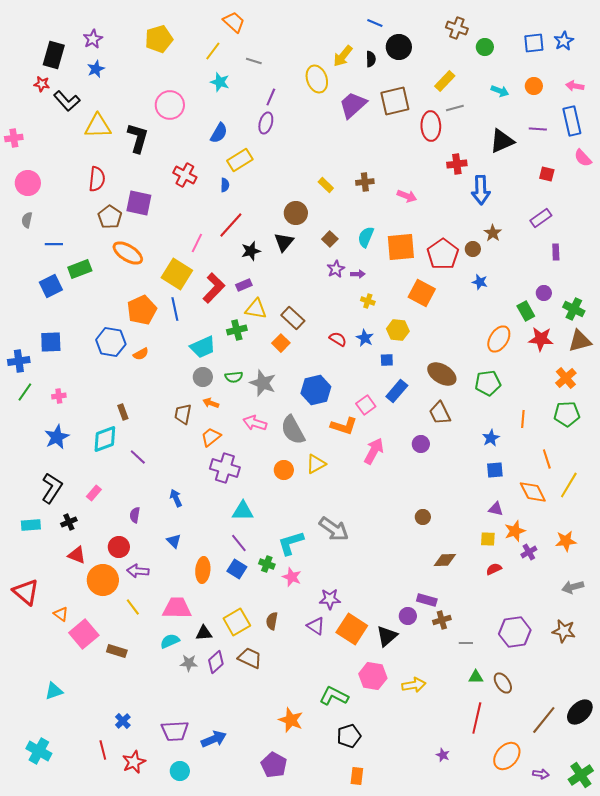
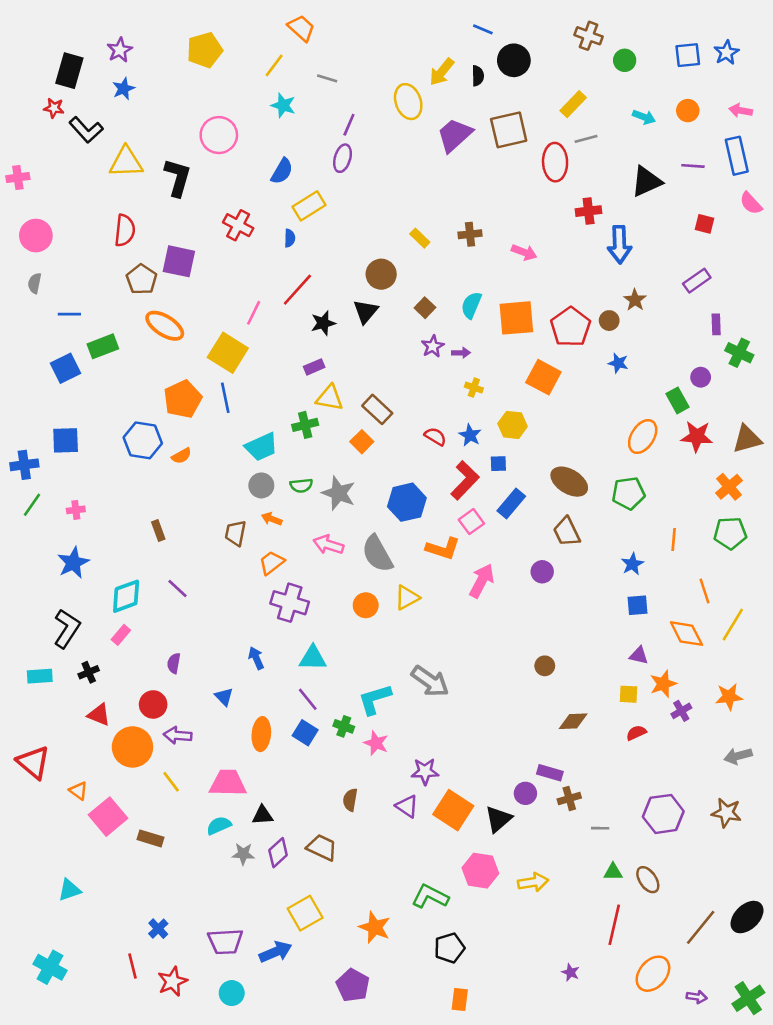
red L-shape: (214, 288) -> (465, 480), moved
green cross: (574, 309) -> (739, 353), moved
cyan diamond: (105, 439) -> (126, 596), moved
blue arrow: (176, 498) -> (256, 658), moved
yellow square: (237, 622) -> (305, 913), moved

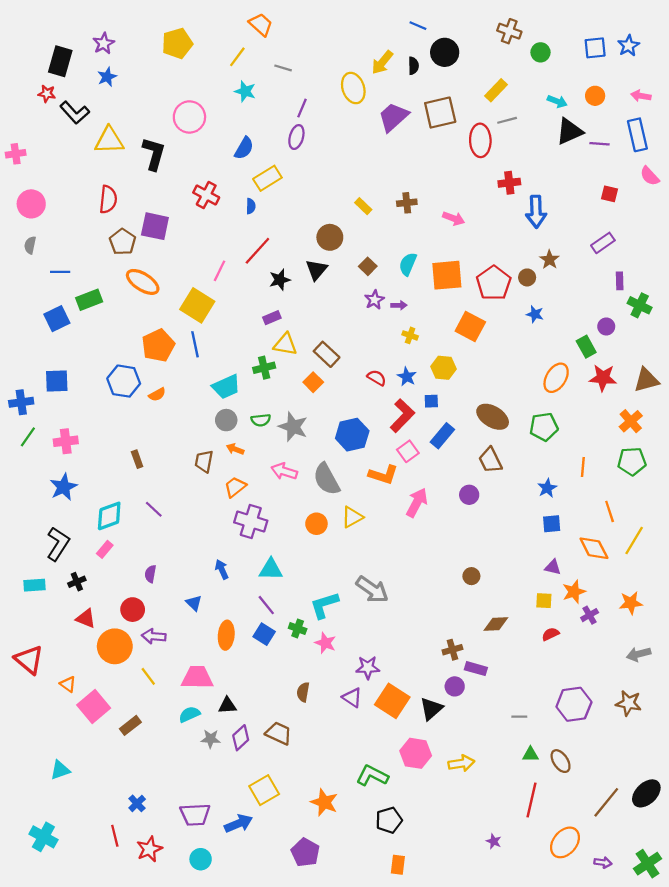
black triangle: (647, 181) -> (569, 131), moved
pink cross: (76, 510) -> (66, 441), size x1.5
brown cross: (569, 799) -> (452, 650), moved
brown rectangle: (151, 838) -> (130, 725), turned -55

